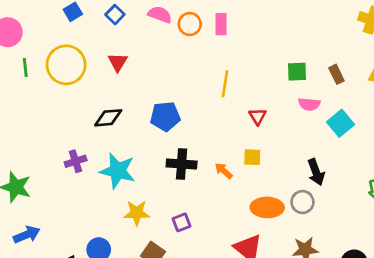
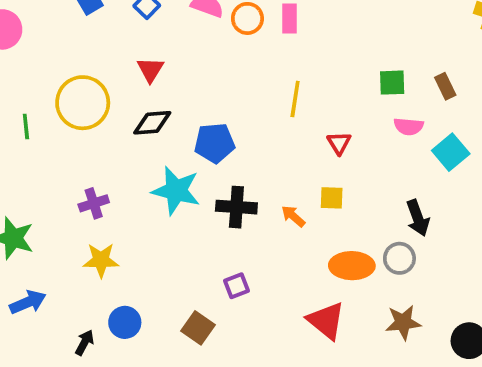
yellow circle: (66, 65) -> (83, 103), moved
green line: (25, 68) -> (26, 126), moved
black diamond: (108, 118) -> (152, 123), moved
cyan star: (118, 171) -> (176, 191), moved
yellow star: (137, 213) -> (101, 260), moved

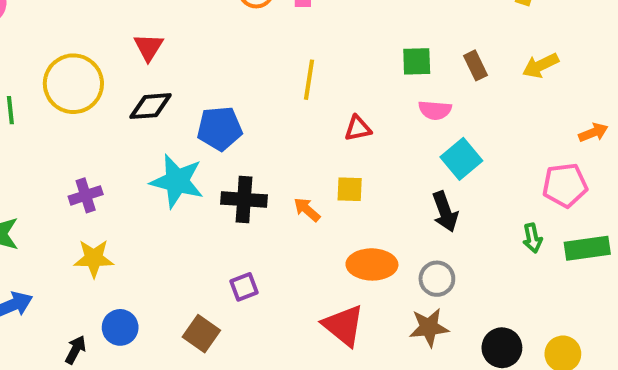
red triangle: (339, 143) -> (358, 128), turned 50
cyan square: (451, 152) -> (461, 159), moved
gray circle: (399, 258) -> (437, 279), moved

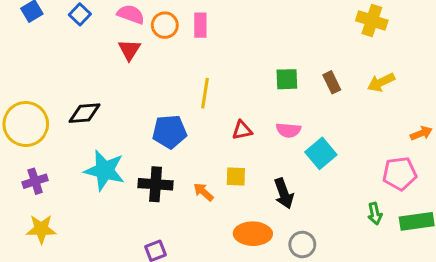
red triangle: (149, 47) -> (129, 50), moved
yellow circle: (73, 84) -> (26, 124), moved
pink semicircle: (435, 110) -> (288, 130), moved
blue pentagon: (220, 128) -> (169, 132), moved
black arrow: (445, 212) -> (284, 194), moved

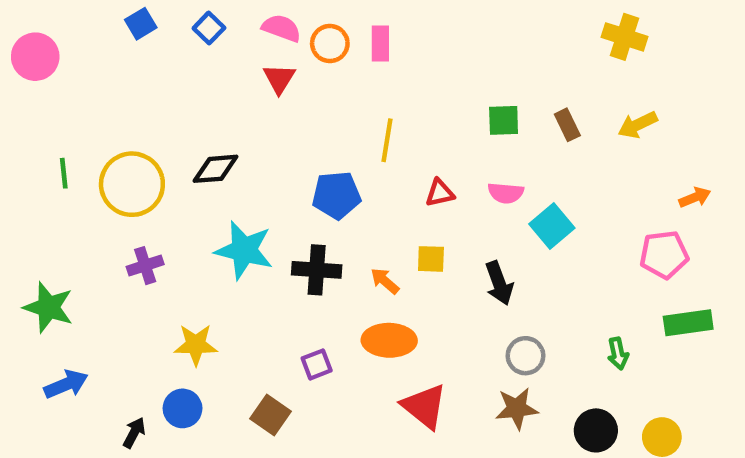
green arrow: (375, 214) -> (618, 353), moved
yellow star: (41, 229) -> (196, 345), moved
orange ellipse: (253, 234) -> (389, 340), moved

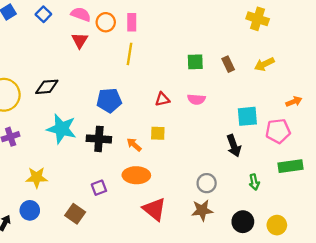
yellow line: (387, 140) -> (130, 54), moved
cyan square: (552, 226) -> (247, 116), moved, turned 35
black arrow: (499, 283) -> (234, 146), moved

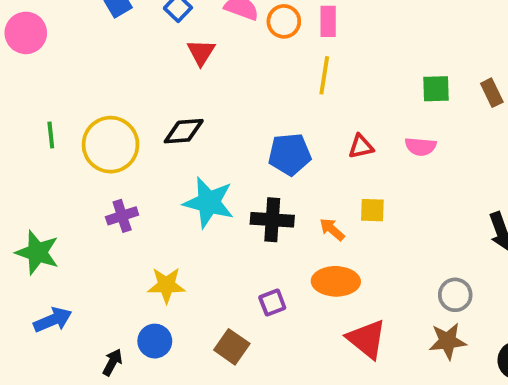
red triangle: (80, 40) -> (201, 52), moved
red triangle: (162, 99) -> (361, 147), moved
pink semicircle: (196, 99) -> (421, 147), moved

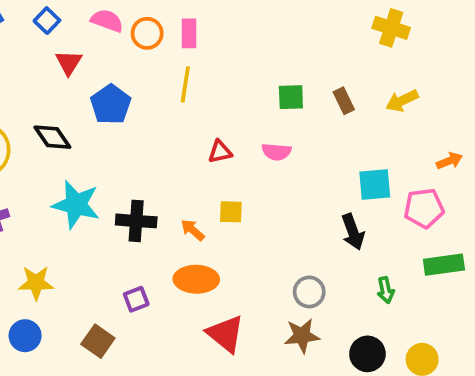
black diamond: (184, 131) -> (52, 137), turned 60
blue pentagon: (290, 154) -> (111, 104), moved, turned -30

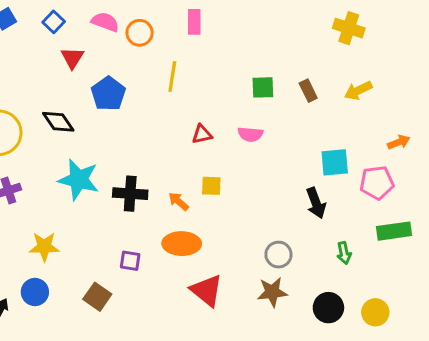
pink rectangle: (189, 33) -> (194, 22), moved
purple square: (136, 299) -> (130, 261), turned 30

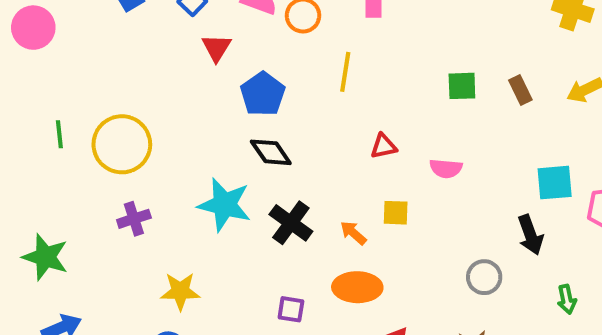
black diamond: (58, 122) -> (271, 152), moved
pink semicircle: (250, 134) -> (446, 168), moved
black cross: (130, 194) -> (291, 223), turned 32
gray circle: (278, 255) -> (484, 277), moved

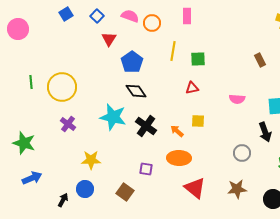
green square: (462, 86) -> (198, 59), moved
pink semicircle: (446, 168) -> (237, 99), moved
purple cross: (134, 219) -> (68, 124), turned -35

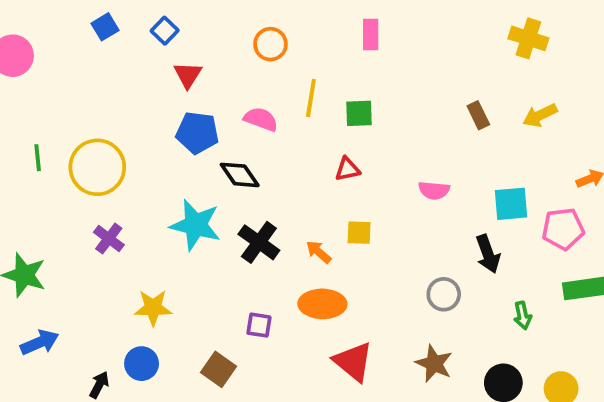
pink semicircle: (130, 16) -> (261, 119), moved
pink rectangle: (187, 16) -> (371, 35), moved
blue pentagon: (132, 62) -> (197, 133), moved, turned -30
brown star: (237, 189) -> (434, 364), turned 30

